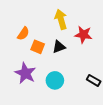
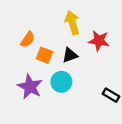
cyan circle: (55, 80) -> (61, 82), moved

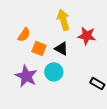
black triangle: (70, 55) -> (61, 49), turned 48

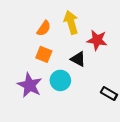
orange semicircle: (24, 35) -> (44, 28), moved
black triangle: (61, 49) -> (78, 59), moved

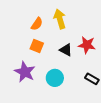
red star: (97, 40) -> (87, 45), moved
cyan circle: (60, 80) -> (55, 78), moved

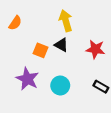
orange semicircle: (37, 24) -> (15, 23), moved
black triangle: (66, 50) -> (61, 45), moved

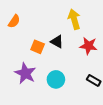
yellow arrow: (66, 21) -> (74, 19), moved

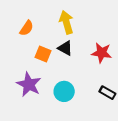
yellow arrow: (74, 19) -> (66, 22), moved
orange semicircle: (14, 21) -> (27, 28), moved

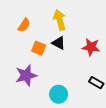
purple star: (29, 84) -> (26, 75), turned 30
cyan circle: (64, 91) -> (59, 94), moved

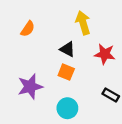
yellow arrow: (60, 20) -> (83, 23), moved
orange square: (39, 48) -> (66, 72), moved

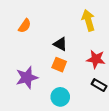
yellow arrow: (83, 23) -> (88, 20), moved
red star: (105, 54) -> (96, 59), moved

